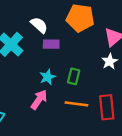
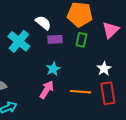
white star: (110, 61) -> (104, 69), moved
green rectangle: (74, 76) -> (81, 40), moved

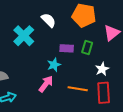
purple rectangle: (55, 39) -> (67, 48), moved
green rectangle: (81, 40) -> (87, 47), moved

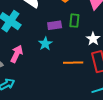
pink arrow: (46, 84) -> (17, 54), moved

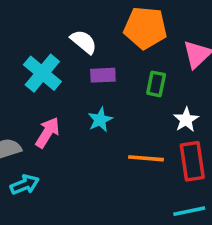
purple rectangle: (55, 25) -> (103, 75), moved

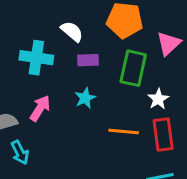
cyan cross: (42, 73) -> (36, 58), turned -32
green rectangle: (156, 84) -> (133, 68), size x1.6
cyan arrow: (25, 185) -> (20, 152), turned 85

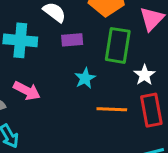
cyan star: (85, 98) -> (85, 78), moved
pink arrow: (40, 108) -> (27, 91), turned 88

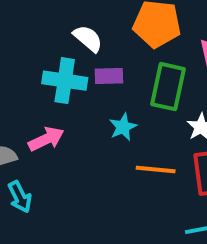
cyan cross: (20, 40) -> (65, 81), moved
pink arrow: (27, 91) -> (46, 139), turned -56

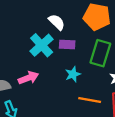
cyan cross: (65, 81) -> (42, 45), turned 35

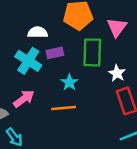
white semicircle: (57, 22) -> (38, 32), turned -30
orange line: (90, 100) -> (64, 108), moved

